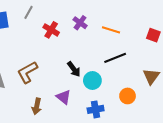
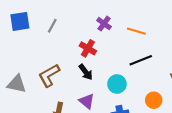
gray line: (28, 12) -> (52, 26), moved
red cross: (51, 30) -> (88, 48), moved
black arrow: (74, 69) -> (86, 72), moved

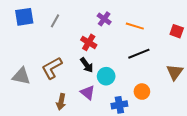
cyan circle: (117, 84) -> (106, 76), moved
orange circle: (154, 100) -> (142, 92), moved

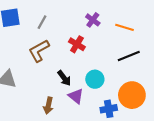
black arrow: (87, 65) -> (64, 78), moved
brown L-shape: (52, 68) -> (39, 51), moved
orange circle: (142, 92) -> (132, 95), size x1.6

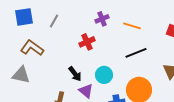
purple cross: (93, 20) -> (102, 19), turned 32
red cross: (77, 44) -> (87, 42), turned 35
brown L-shape: (39, 51) -> (32, 48), moved, turned 65

